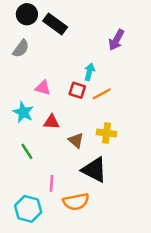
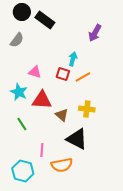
red triangle: (51, 122) -> (42, 100), size x1.5

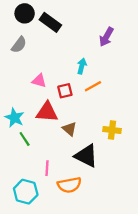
red square: (63, 74) -> (65, 91), moved, turned -32
cyan star: (19, 92) -> (14, 118), moved
yellow cross: (87, 109) -> (112, 130), moved

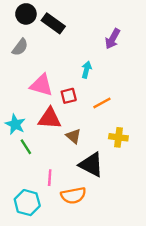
pink triangle: (39, 81) -> (41, 85), size x1.5
orange line: (93, 86) -> (102, 103), moved

